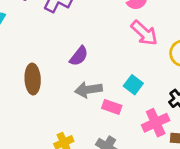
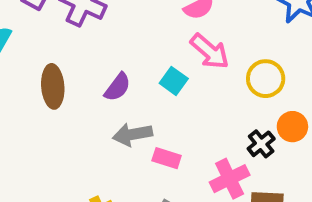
brown ellipse: (33, 79) -> (53, 86), moved
cyan square: (133, 85) -> (174, 81), moved

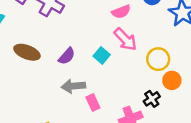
brown ellipse: (53, 86) -> (27, 52), turned -70
orange circle: (292, 127) -> (172, 80), moved
pink rectangle: (167, 158) -> (93, 103), turned 42

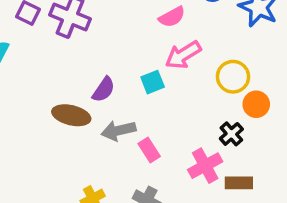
pink arrow: (125, 39) -> (183, 55), turned 110
brown ellipse: (27, 52) -> (71, 115), moved
cyan square: (102, 55) -> (153, 82), turned 35

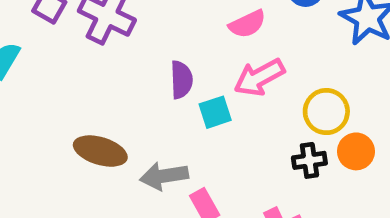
purple semicircle: (104, 90) -> (181, 80), moved, turned -40
black cross: (231, 134) -> (309, 160), moved, turned 30

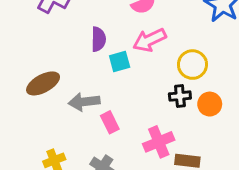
brown ellipse: (100, 151) -> (43, 83), turned -48
orange circle: (356, 151) -> (210, 104), moved

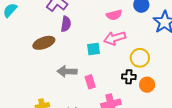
purple semicircle: (98, 39) -> (66, 24), moved
brown ellipse: (43, 83) -> (44, 43), moved
pink rectangle: (110, 122) -> (90, 82), moved

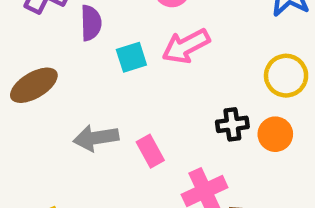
purple semicircle: (66, 24) -> (91, 23), moved
cyan square: (93, 49) -> (131, 57), moved
yellow circle: (140, 58) -> (286, 76), moved

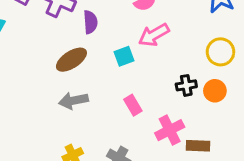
cyan square: (131, 57) -> (124, 56), moved
brown ellipse: (34, 85) -> (71, 60), moved
gray arrow: (96, 138) -> (73, 101), moved

